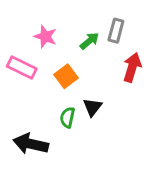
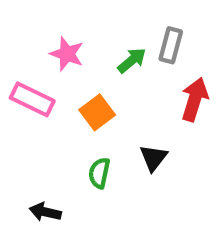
black triangle: (92, 107) -> (153, 158), moved
black arrow: (31, 144) -> (45, 212), size x0.6

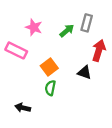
orange square: (97, 112) -> (49, 67), moved
black triangle: (153, 158) -> (84, 72), moved, turned -48

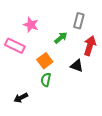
green arrow: (67, 31) -> (61, 38), moved
black arrow: (23, 108) -> (21, 98), turned -40

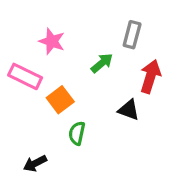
orange square: (45, 61) -> (60, 100), moved

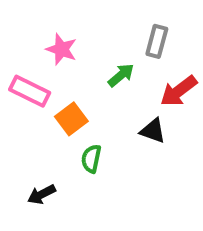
red arrow: (150, 76) -> (179, 91), turned -144

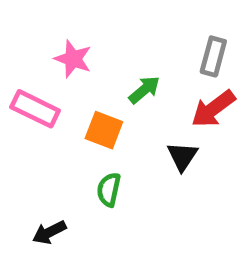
gray rectangle: (157, 41) -> (213, 56), moved
orange square: (71, 119) -> (104, 130), moved, turned -32
black triangle: (153, 131) -> (182, 156), turned 44

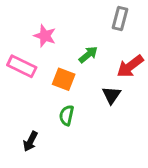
gray rectangle: (213, 56) -> (120, 18), moved
black arrow: (49, 232) -> (30, 141), turned -36

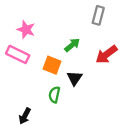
pink star: (45, 36) -> (26, 30), moved
black triangle: (111, 95) -> (75, 78), moved

